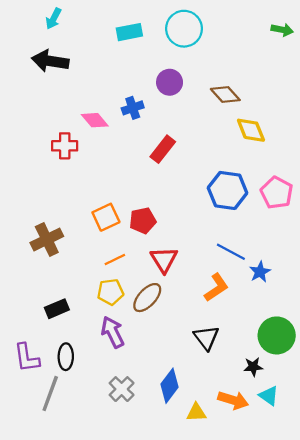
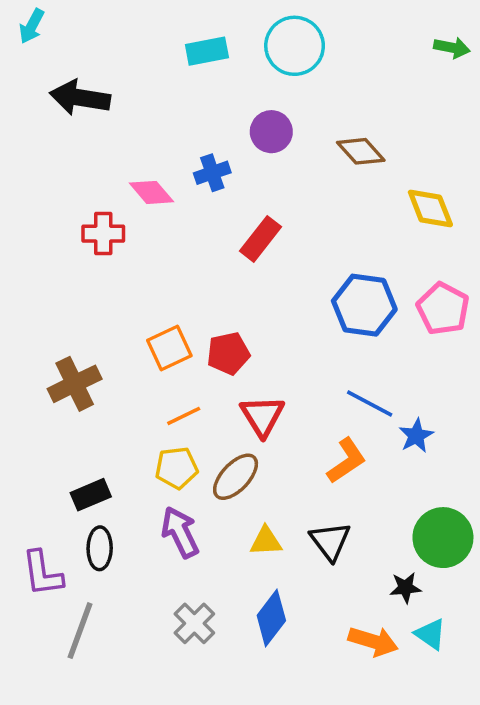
cyan arrow: (54, 19) -> (32, 26), moved
yellow diamond: (251, 130) -> (430, 209), moved
black ellipse: (66, 357) -> (100, 548), moved
yellow triangle: (196, 412) -> (266, 541), moved

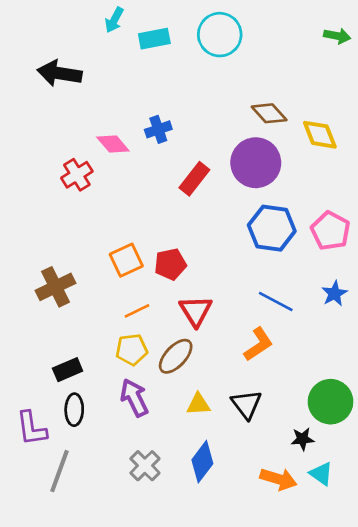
cyan arrow: (32, 26) -> (114, 20), moved
purple circle: (271, 132) -> (256, 163), moved, size x1.6
yellow diamond: (430, 209) -> (320, 135), moved
red cross: (103, 234) -> (77, 175), turned -32
blue star: (416, 436) -> (335, 294), moved

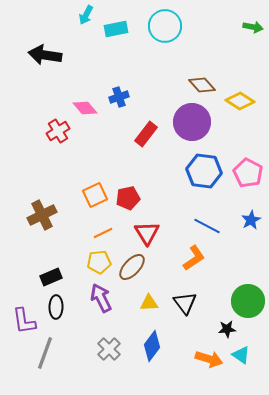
yellow diamond: (320, 135) -> (240, 101), turned -36

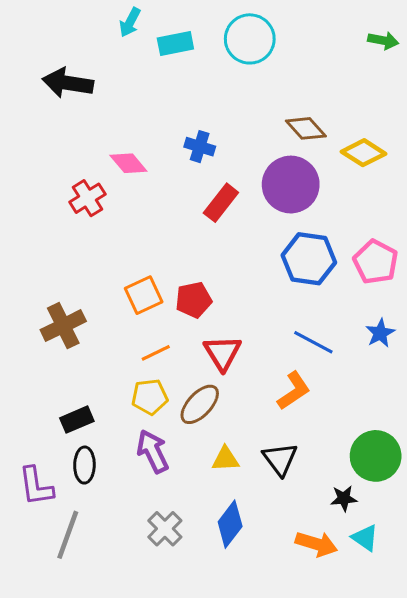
blue cross: (119, 97) -> (200, 147), moved, turned 36

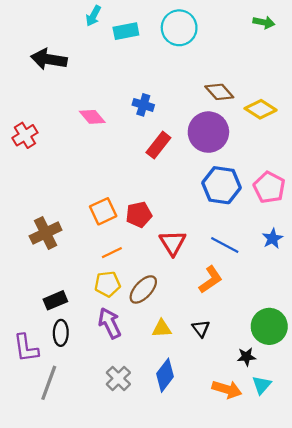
green arrow: (383, 40) -> (264, 22), moved
red cross: (88, 198) -> (25, 135), moved
red triangle: (222, 353) -> (173, 243), moved
black triangle: (280, 459) -> (201, 329), size x0.7
cyan triangle: (365, 538) -> (262, 385), turned 36

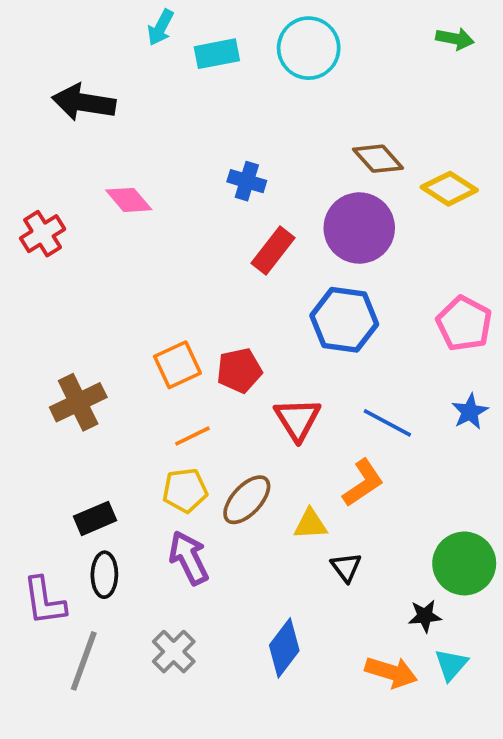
pink diamond: (92, 117) -> (129, 200), moved
blue hexagon: (221, 185) -> (344, 320), moved
yellow triangle: (162, 329) -> (311, 524), moved
gray cross: (118, 378) -> (174, 652), moved

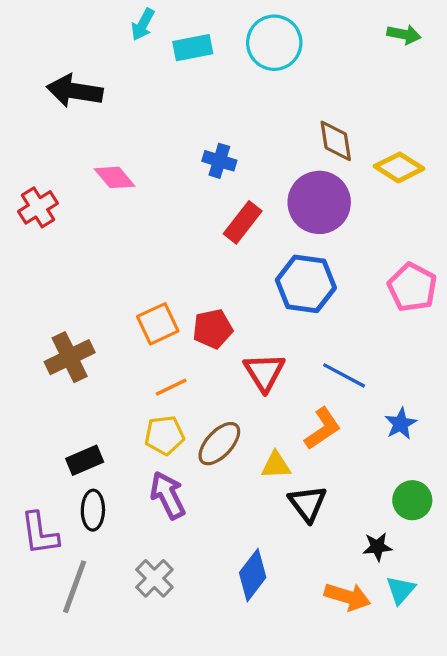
brown diamond: (378, 159) -> (336, 141), turned 33
blue star: (470, 412) -> (401, 424), moved
green circle: (464, 563) -> (412, 500), size x0.7
black triangle: (346, 567) -> (308, 503), size x1.4

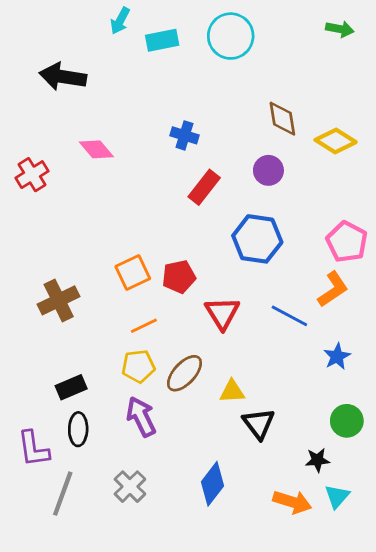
purple circle: (319, 202) -> (268, 170), size x0.6
orange L-shape: (322, 429) -> (333, 289), moved

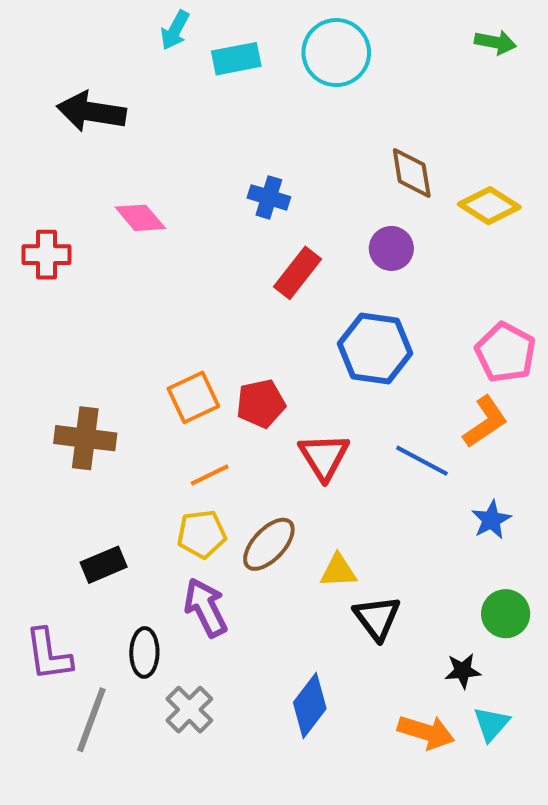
red cross: (32, 175) -> (46, 255), turned 32
brown cross: (59, 300) -> (85, 438), turned 33
black ellipse: (78, 429) -> (144, 652), moved

